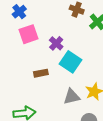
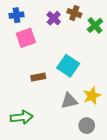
blue cross: (19, 12) -> (17, 15), turned 32
purple cross: (56, 43) -> (54, 18), moved

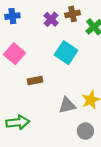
brown cross: (74, 13) -> (73, 14), turned -32
pink square: (26, 38) -> (15, 54), moved, turned -30
cyan square: (68, 66) -> (66, 53), moved

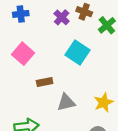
brown cross: (73, 14) -> (84, 12), turned 32
gray triangle: (67, 105) -> (66, 102), moved

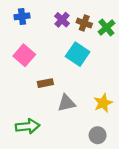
brown cross: (84, 12) -> (84, 23), moved

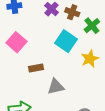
green cross: (106, 27) -> (92, 26), moved
yellow star: (103, 103) -> (90, 59), moved

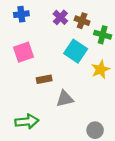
green cross: (92, 26) -> (103, 35), turned -35
pink square: (16, 42) -> (24, 52), turned 30

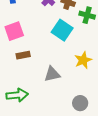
yellow star: (100, 69) -> (83, 60), moved
brown rectangle: (44, 79) -> (23, 55), moved

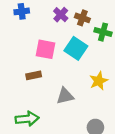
pink square: (14, 31) -> (46, 49), moved, turned 30

